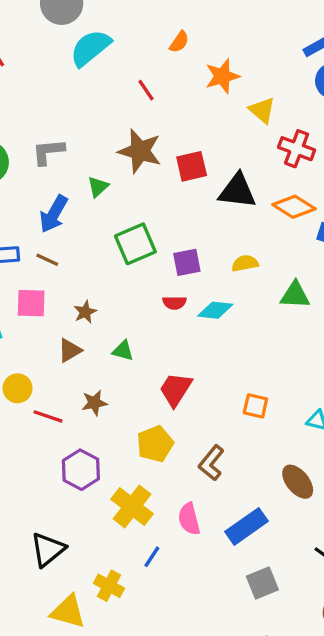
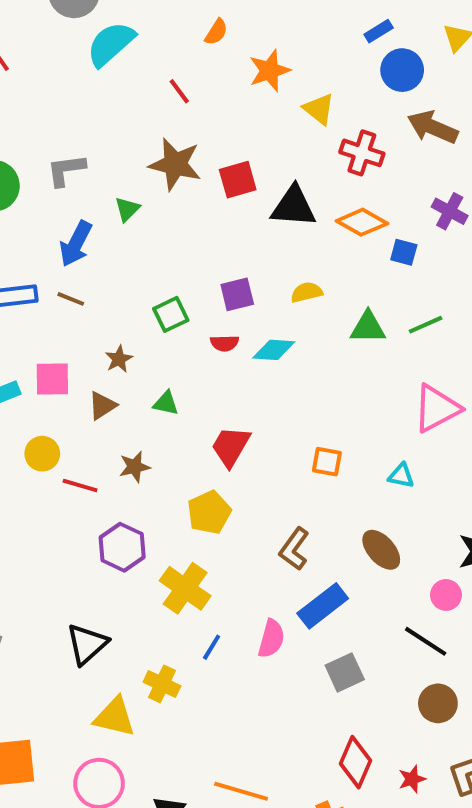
green square: (135, 244) -> (171, 314), moved, size x0.7
pink square: (31, 303) -> (52, 379), moved
brown L-shape: (211, 463) -> (294, 549), moved
pink semicircle: (189, 519) -> (271, 639), moved, turned -148

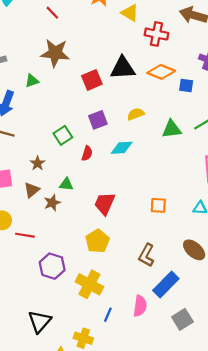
red square: (238, 180) -> (92, 80), moved
green triangle: (127, 209) -> (32, 81), turned 32
red semicircle: (225, 343) -> (87, 153), moved, turned -64
brown star: (135, 467) -> (52, 203), moved

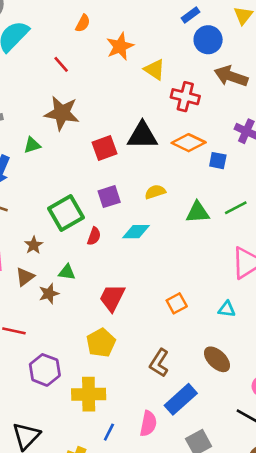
green square: (63, 135) -> (66, 213), size x1.5
orange square: (158, 205) -> (177, 303), turned -35
yellow cross: (89, 284) -> (89, 394), turned -32

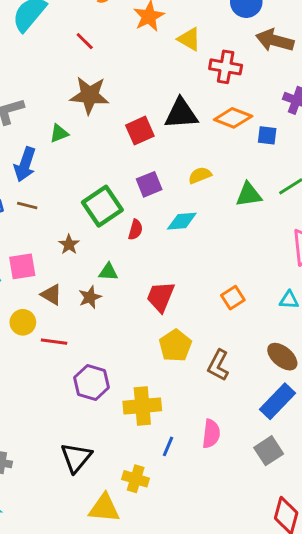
brown triangle: (25, 277) -> (51, 295), moved, turned -48
yellow pentagon: (101, 343) -> (175, 346), moved
blue rectangle: (181, 399) -> (277, 401), moved

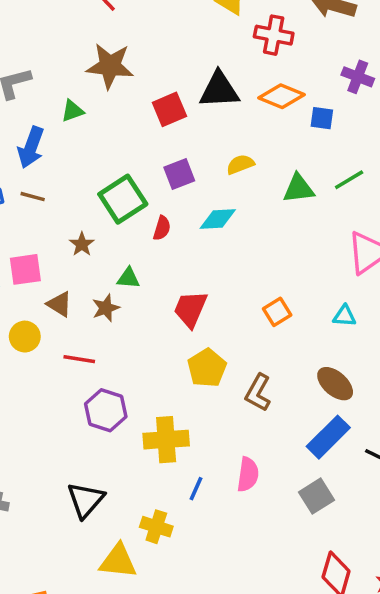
red line: (54, 342) -> (79, 359), moved

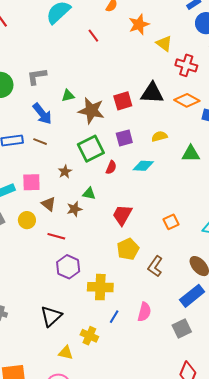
brown star: (110, 66) -> (91, 111), moved
blue arrow: (31, 147) -> (42, 114), turned -65
yellow triangle: (118, 561) -> (66, 353), size x0.7

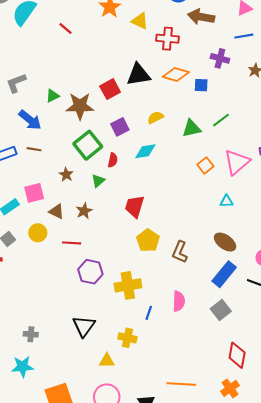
green triangle: (89, 194) -> (98, 181), moved, turned -40
orange square: (171, 222) -> (205, 165), moved

